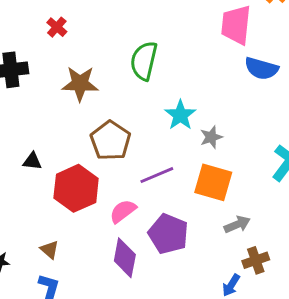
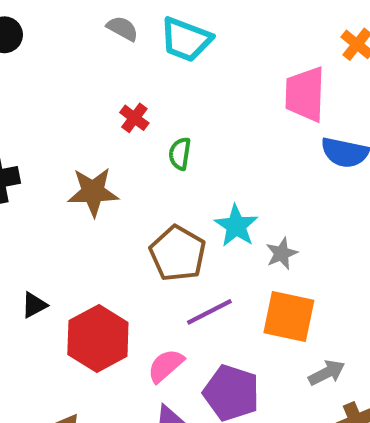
red cross: (57, 27) -> (134, 118), moved
green semicircle: (144, 61) -> (180, 154), size x0.6
brown pentagon: (111, 141) -> (178, 253), moved
black triangle: (32, 161) -> (34, 305), turned -30

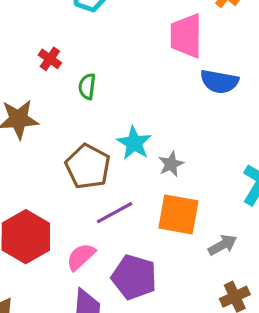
gray arrow: (327, 373) -> (222, 245), moved

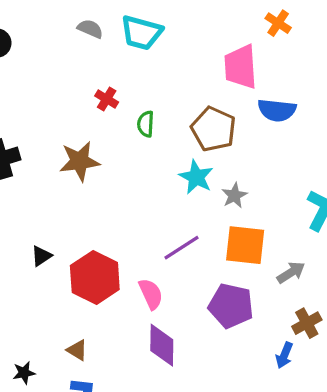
brown pentagon: (88, 167) -> (213, 129), moved
pink semicircle: (81, 257) -> (151, 294), turned 112
purple pentagon: (134, 277) -> (231, 306), moved

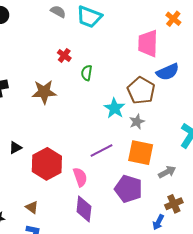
blue semicircle: (277, 110) -> (168, 72), turned -35
brown pentagon: (213, 129) -> (141, 91), moved

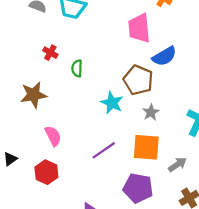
gray star: (137, 122) -> (151, 112), moved
red hexagon: (47, 164) -> (46, 172), size x0.7
pink semicircle: (80, 177) -> (53, 136), moved

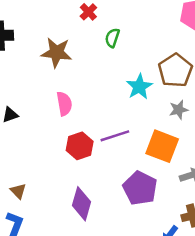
red hexagon: (46, 172) -> (80, 146), moved

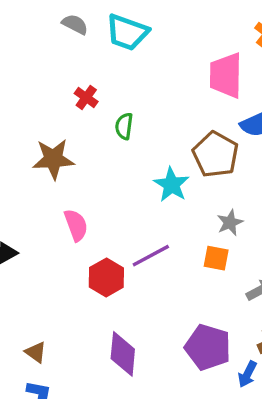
gray star: (179, 110) -> (230, 223), moved
orange square: (162, 146) -> (216, 258), size x0.6
purple pentagon: (140, 188) -> (208, 347), moved

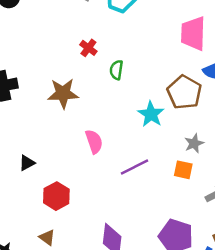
pink semicircle: (76, 225) -> (94, 142), moved
red hexagon: (106, 277) -> (56, 196), moved

